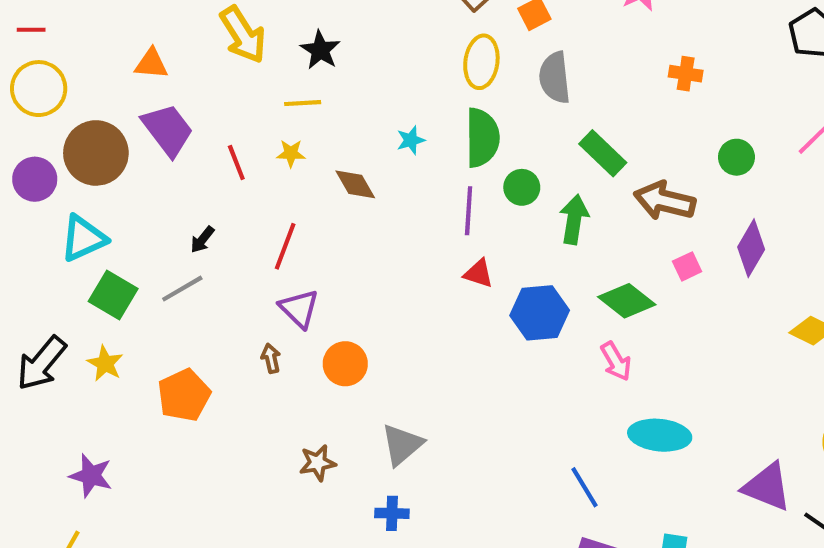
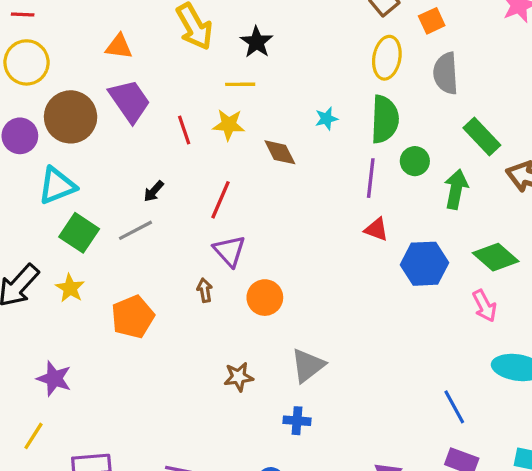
yellow star: (291, 153) -> (229, 125), size x1.4

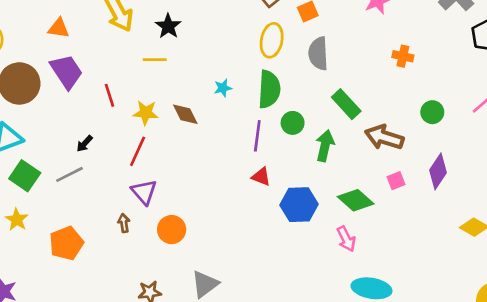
yellow star: (229, 125) -> (146, 113), moved

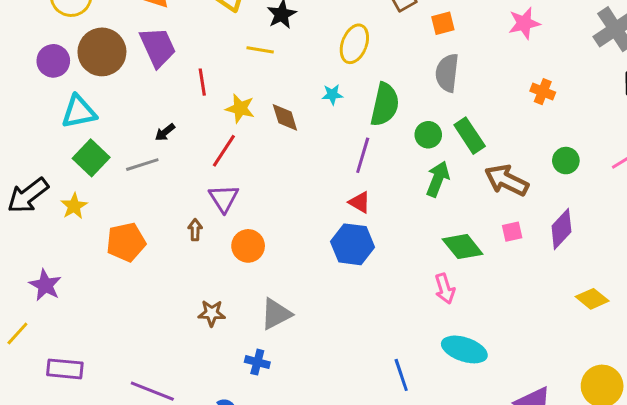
yellow ellipse: (272, 40) -> (354, 44), moved
green circle: (293, 123) -> (428, 135), moved
blue hexagon: (299, 205) -> (353, 244), moved

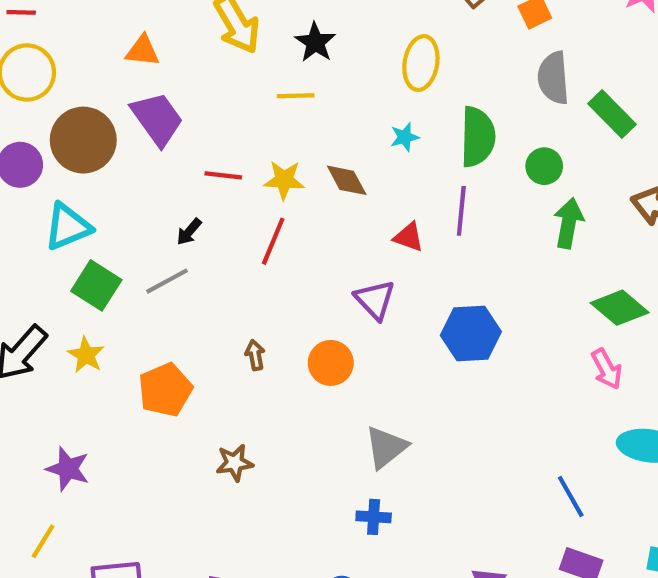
red line: (202, 82) -> (223, 175), moved, turned -64
green rectangle: (470, 136) -> (612, 114), moved
purple triangle: (224, 198) -> (375, 300), moved
red triangle: (360, 202) -> (409, 237), moved
brown star: (212, 313) -> (235, 463), moved

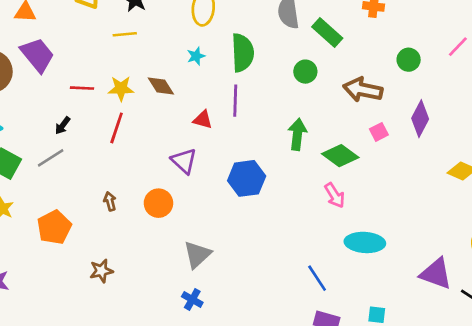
green circle: (544, 166) -> (305, 72), moved
green arrow: (569, 223) -> (297, 134), moved
blue cross: (374, 517) -> (192, 299), turned 30

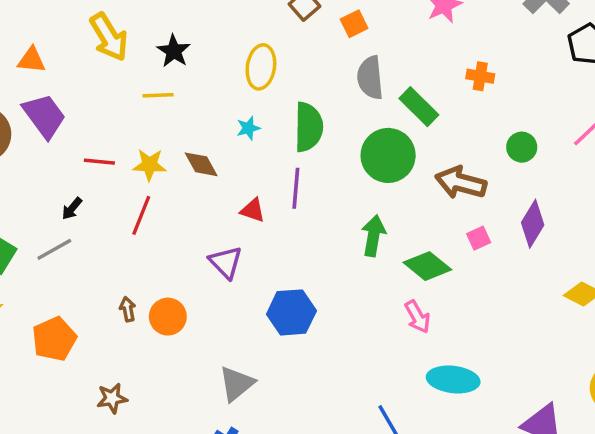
green circle: (305, 72) -> (388, 155), size x1.8
blue hexagon: (247, 178) -> (291, 312), moved
orange circle: (158, 203) -> (168, 317), moved

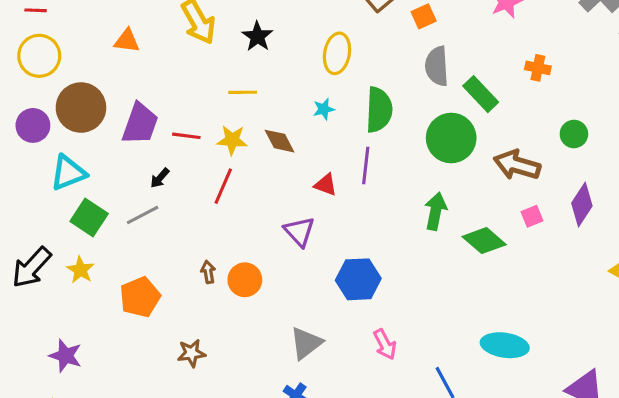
yellow line: (158, 95) -> (243, 92), moved
purple trapezoid: (44, 116) -> (140, 124), moved, turned 54
pink arrow: (417, 317) -> (385, 344), moved

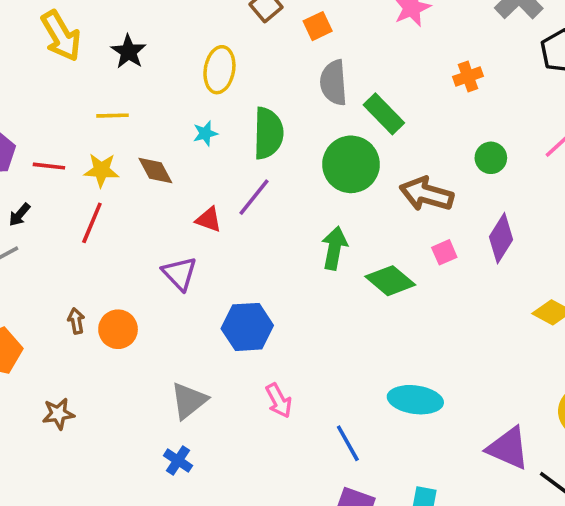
orange cross: (538, 68) -> (468, 76), moved, turned -30
purple line: (366, 166) -> (254, 197), turned 33

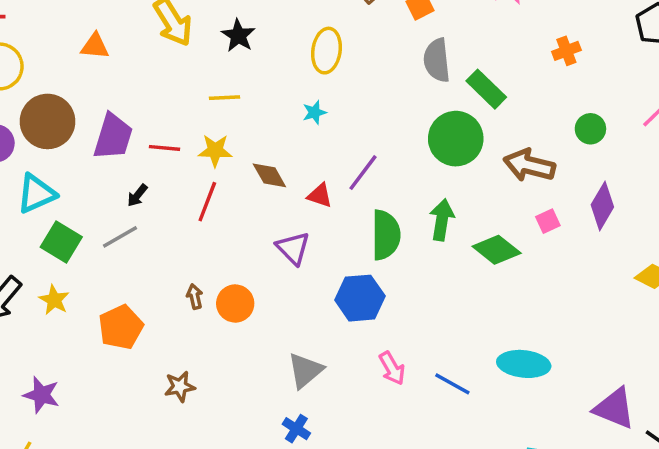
green semicircle: (268, 133) -> (386, 235), moved
brown diamond: (155, 171) -> (269, 175), moved
blue line: (348, 443) -> (452, 384), moved, turned -30

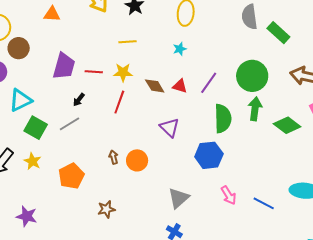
brown circle: (48, 121) -> (19, 48), moved, size x0.7
green circle: (456, 139) -> (252, 76), moved
red triangle: (320, 195) -> (180, 86), moved

